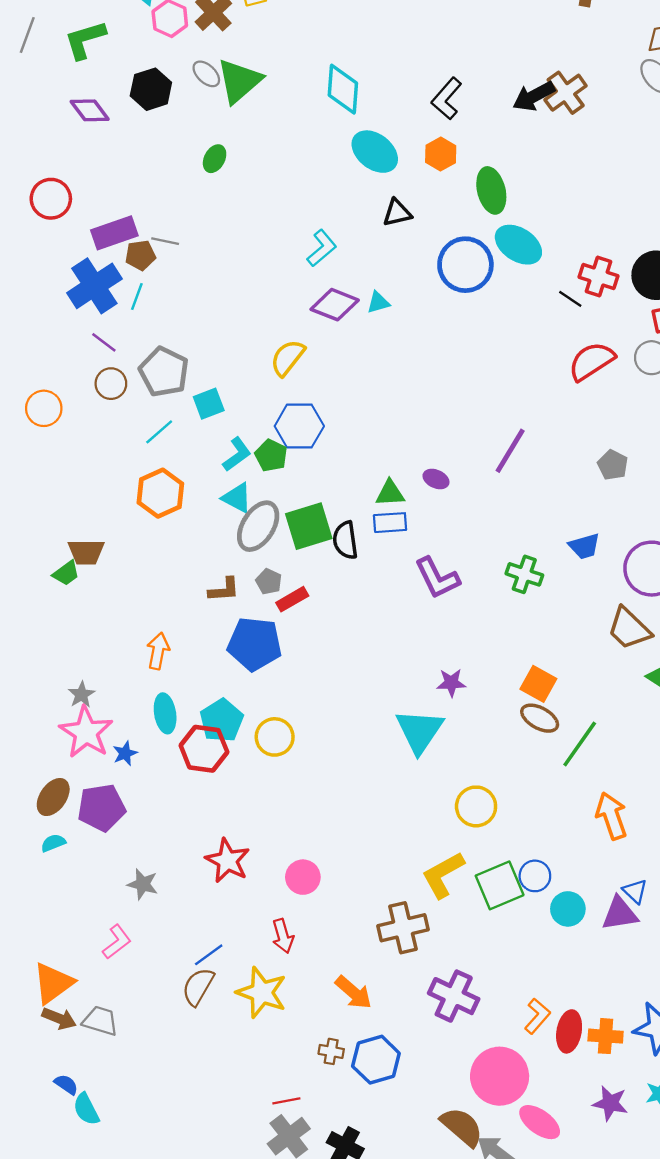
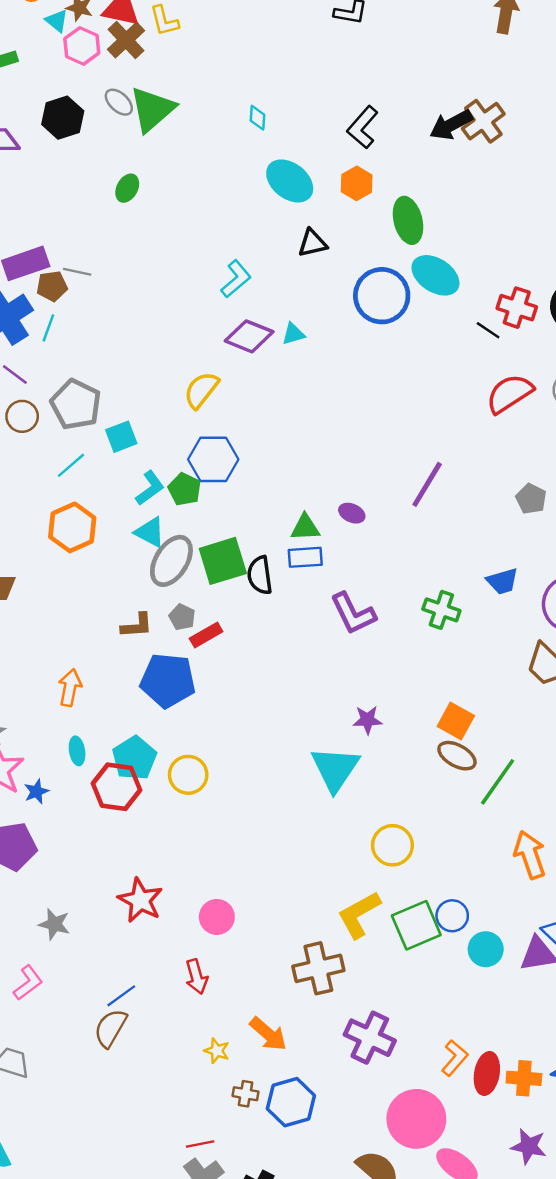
cyan diamond: (343, 89) -> (257, 118), size x0.5
cyan ellipse: (165, 713) -> (77, 751), size x0.7
yellow star: (262, 993) -> (217, 1051), moved, size x0.5

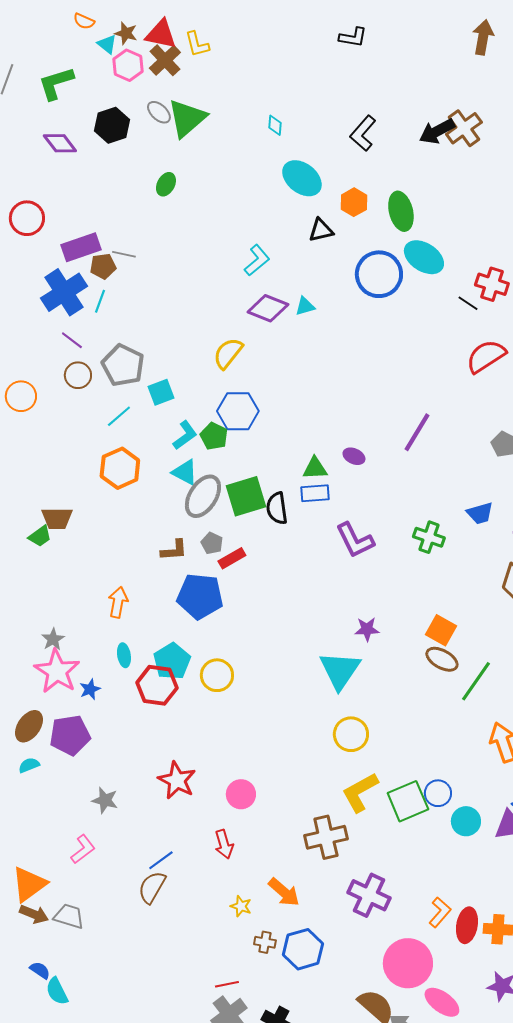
orange hexagon: (357, 183) -> (354, 202), moved
yellow circle: (392, 845) -> (351, 734), moved

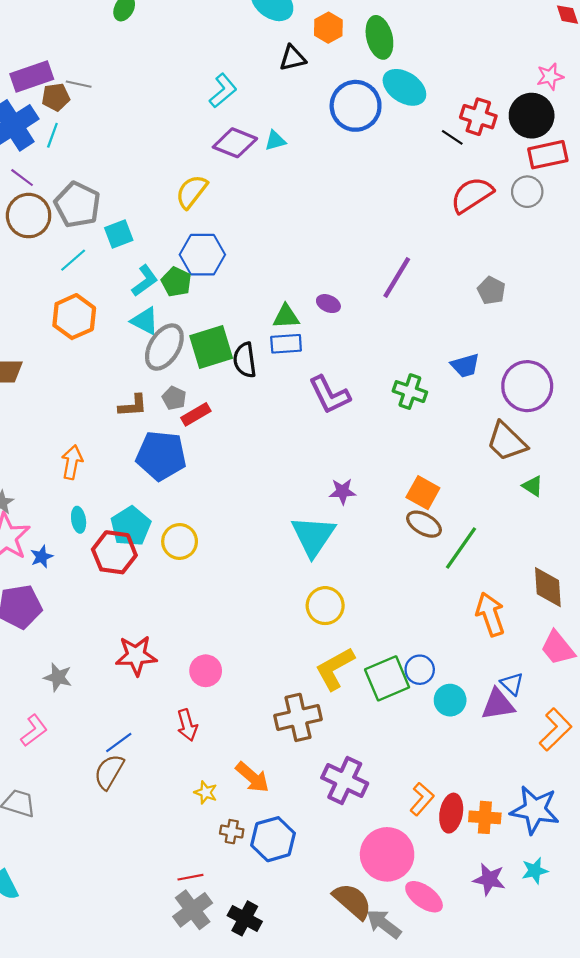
brown circle: (78, 375) -> (29, 216), size x1.5
red star: (177, 780) -> (136, 656), turned -30

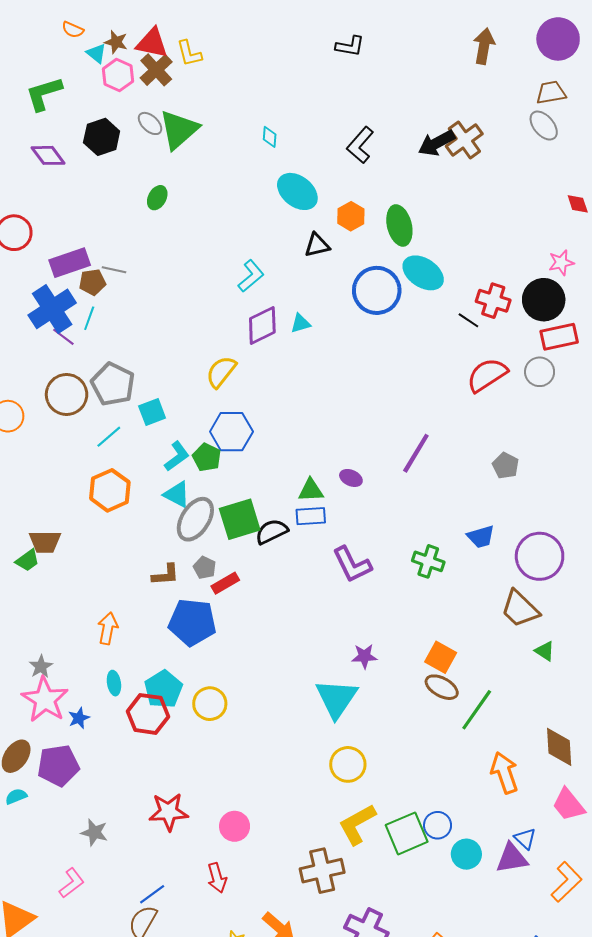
purple diamond: (235, 143) -> (262, 325), turned -48
purple line: (22, 178) -> (63, 337), moved
black semicircle: (245, 360) -> (272, 532), turned 72

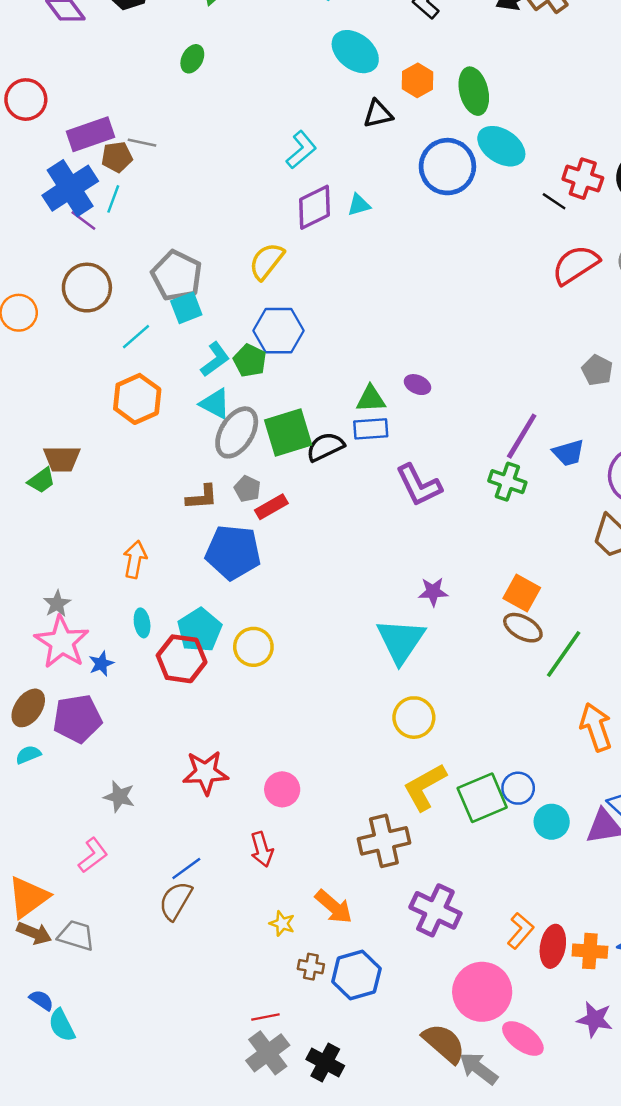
gray pentagon: (113, 384) -> (177, 276), moved
purple line: (416, 453) -> (522, 436), moved

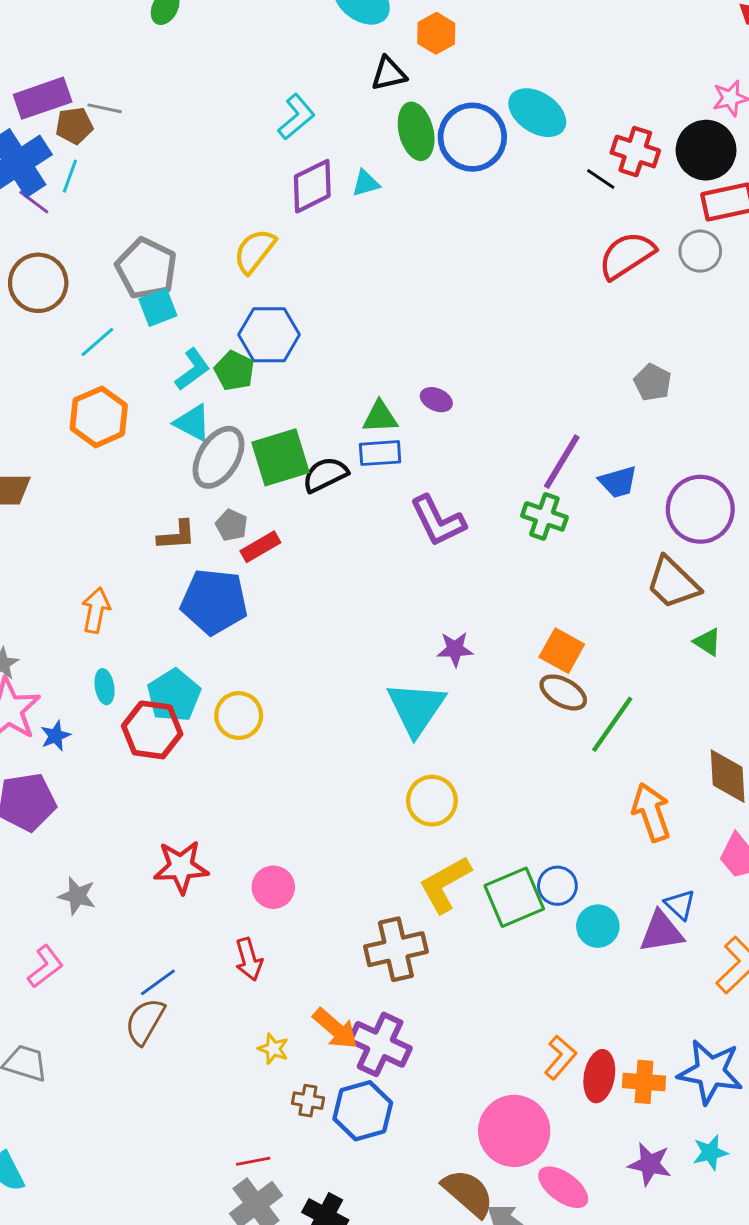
green ellipse: (474, 91) -> (416, 131), moved
purple cross: (435, 910) -> (380, 1044), moved

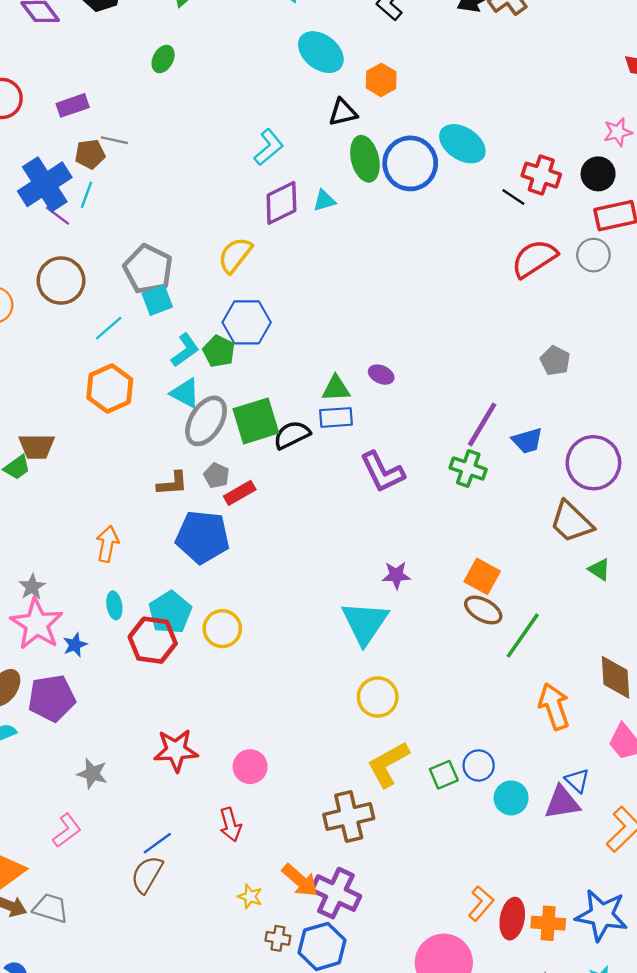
purple rectangle: (43, 98) -> (73, 105), moved, size x0.7
black circle: (706, 150) -> (598, 174), size x0.7
green square: (514, 897) -> (444, 775), size x0.6

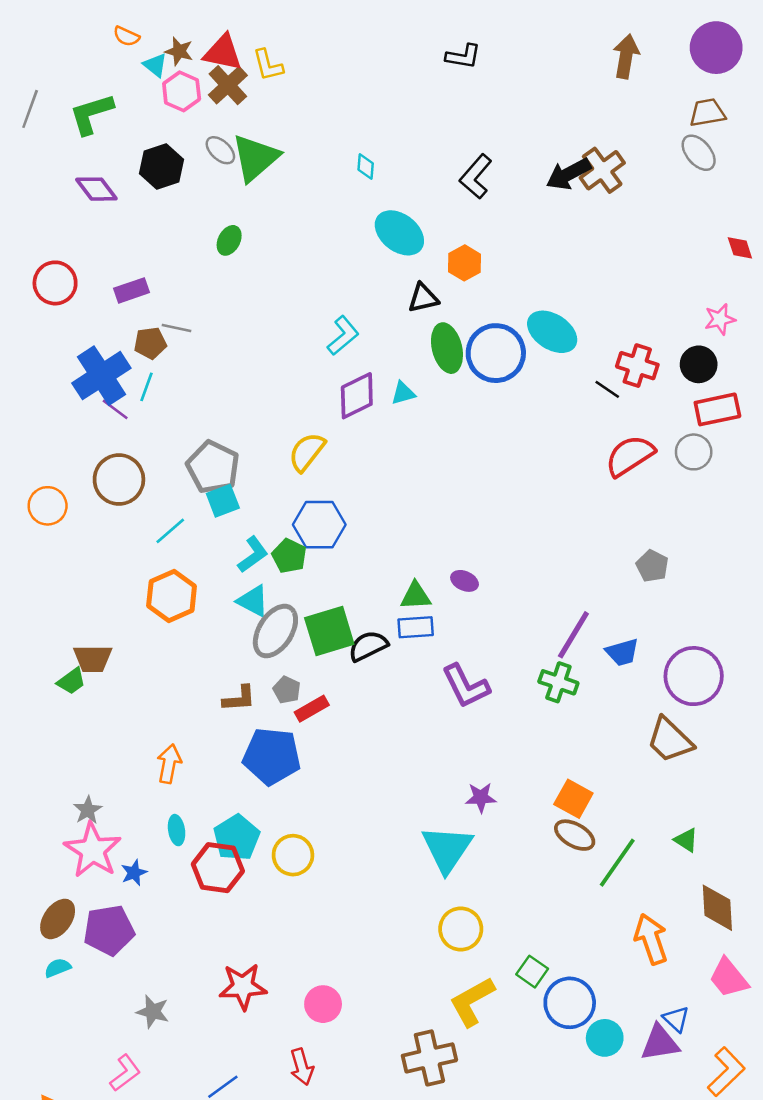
green triangle: (599, 569) -> (686, 840), moved
blue circle: (479, 765) -> (570, 1003), size x1.5
green square: (444, 775) -> (532, 972), moved, turned -32

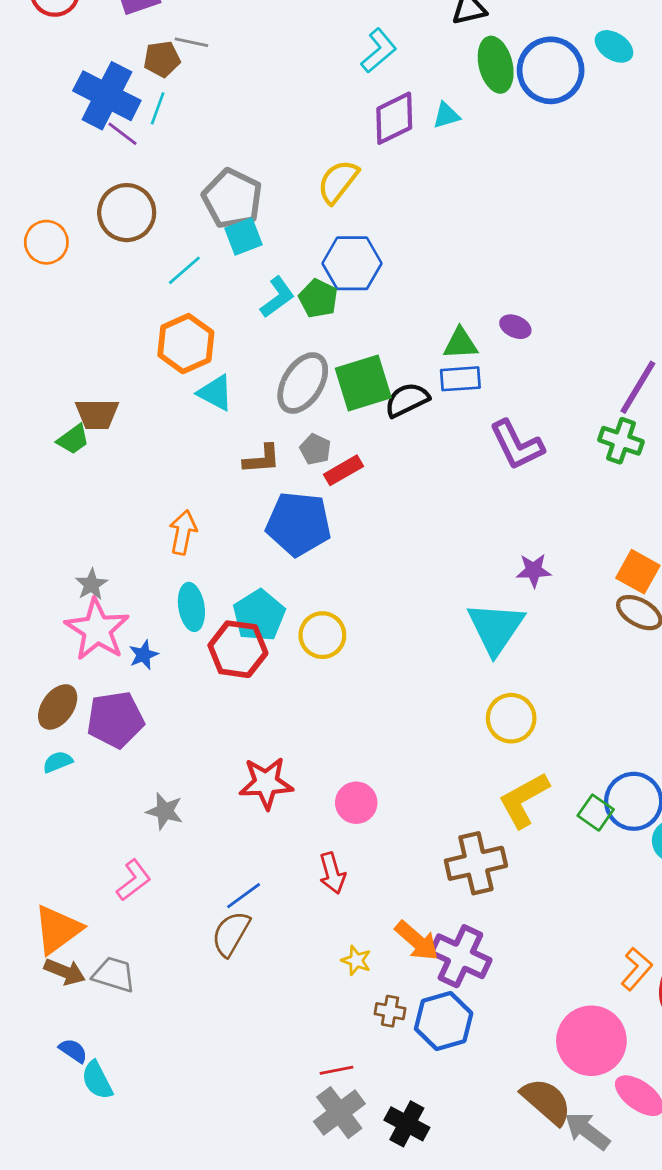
cyan ellipse: (552, 332) -> (614, 46), size x0.7
blue cross: (101, 376) -> (107, 96), turned -30
cyan triangle: (253, 601) -> (215, 393), moved
cyan ellipse: (177, 830) -> (191, 607), size x1.4
green square: (532, 972) -> (596, 813), moved

